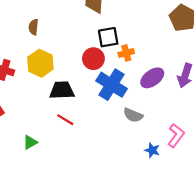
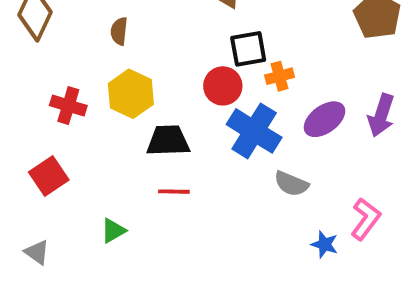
red line: (65, 120) -> (174, 192), turned -30

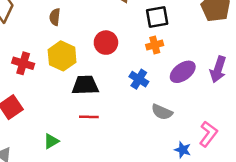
black square: (248, 49) -> (157, 17), moved
red circle: (223, 86) -> (106, 43), moved
blue cross: (254, 131) -> (139, 79), size x0.6

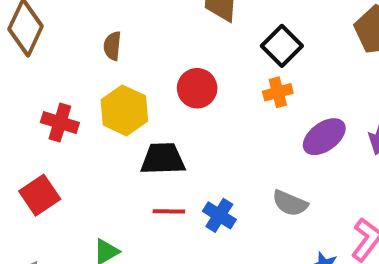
black square: (157, 17) -> (282, 46), turned -35
blue cross: (139, 79) -> (219, 215), moved

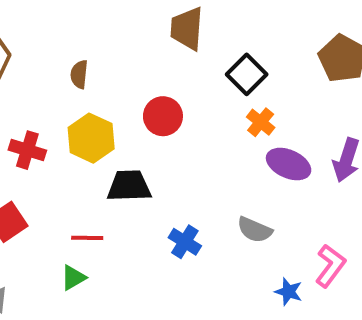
orange cross: (278, 92) -> (261, 122), moved, turned -36
purple ellipse: (324, 137) -> (289, 164), turned 60
red line: (169, 211) -> (87, 238), moved

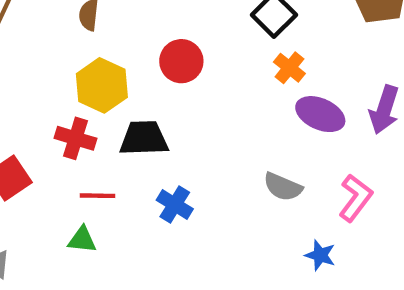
red cross: (27, 150) -> (76, 138), moved
blue cross: (185, 242) -> (175, 204), moved
pink L-shape: (330, 266) -> (356, 198), moved
green triangle: (73, 278) -> (82, 240), turned 36

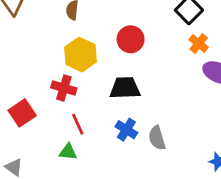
black trapezoid: (144, 138) -> (125, 88), moved
gray semicircle: (283, 187) -> (157, 138), moved, turned 50
red line: (98, 196) -> (78, 124), turned 65

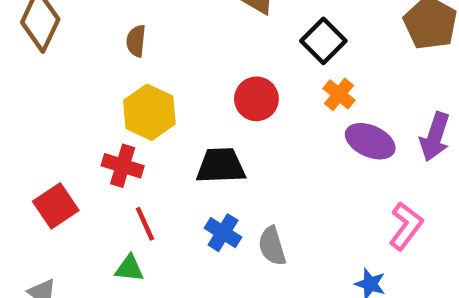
red circle: (131, 39) -> (256, 99), moved

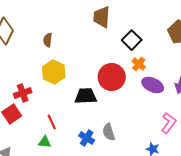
red circle: (256, 99) -> (112, 77), moved, size x1.4
red cross: (123, 166) -> (23, 93), moved, turned -36
blue cross: (223, 233) -> (87, 138), moved

